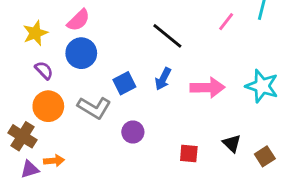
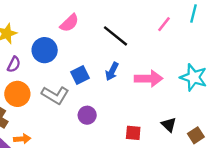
pink semicircle: (78, 20) -> (69, 23), moved
purple semicircle: (44, 70) -> (14, 64), turned 70

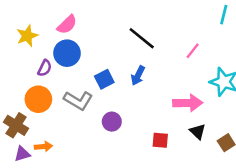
pink semicircle: (69, 23) -> (67, 25), moved
pink line: (164, 24) -> (193, 51), moved
purple semicircle: (14, 64) -> (45, 68), moved
pink arrow: (149, 79) -> (188, 103), moved

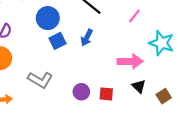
blue circle: (67, 53) -> (48, 18), moved
gray L-shape: (78, 100) -> (40, 80), moved
purple circle: (112, 122) -> (81, 92), moved

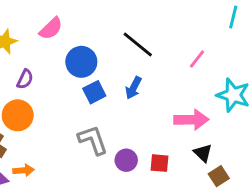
gray L-shape: (40, 80) -> (93, 140), moved, turned -140
brown square: (164, 96) -> (219, 176), moved

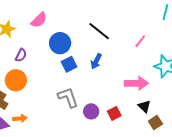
red square: (159, 163) -> (114, 113), turned -32

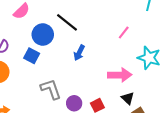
black line: (99, 31) -> (67, 22), moved
blue square: (69, 64) -> (32, 56), moved, turned -35

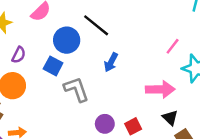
pink line: (124, 32) -> (173, 46), moved
gray L-shape: (51, 89) -> (76, 89), moved

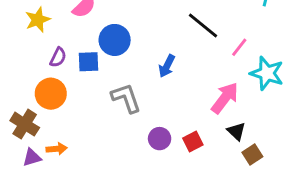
black line: (96, 25) -> (203, 25), moved
blue square: (53, 66) -> (88, 62), moved, turned -30
pink arrow: (160, 89) -> (225, 98), turned -52

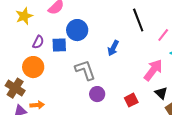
black line: (203, 25) -> (138, 20), turned 30
purple circle: (160, 139) -> (97, 94), moved

